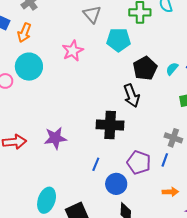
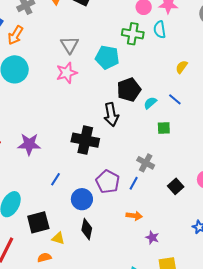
gray triangle: (92, 14) -> (70, 45), moved
pink star: (73, 51) -> (67, 73), moved
cyan semicircle: (172, 69) -> (150, 103), moved
blue line: (96, 164) -> (55, 179), moved

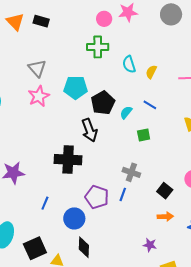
cyan semicircle: (160, 29) -> (129, 64), moved
cyan pentagon: (107, 57) -> (76, 87), moved
orange arrow: (134, 216) -> (165, 217), moved

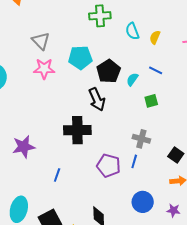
pink star: (39, 96) -> (44, 69), turned 30
blue circle: (74, 218) -> (143, 202), moved
purple star: (150, 245) -> (173, 210), moved

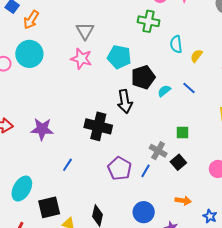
green square: (151, 101) -> (182, 133), moved
black square: (176, 155) -> (178, 162), moved

